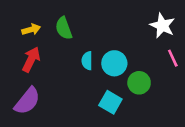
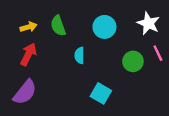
cyan circle: (114, 63) -> (104, 27), moved
green circle: (139, 83) -> (133, 61), moved

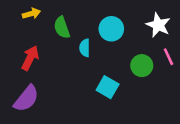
yellow arrow: (28, 27) -> (31, 14), moved
cyan semicircle: (80, 55) -> (85, 48), moved
cyan square: (101, 93) -> (108, 87), moved

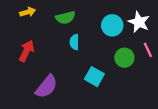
green semicircle: (62, 28) -> (65, 18), moved, turned -84
cyan circle: (111, 29) -> (112, 25), moved
purple semicircle: (26, 99) -> (46, 87), moved

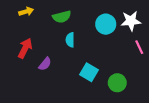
white star: (139, 22) -> (131, 21), turned -30
green circle: (124, 58) -> (117, 83), moved
purple semicircle: (46, 87) -> (45, 64), moved, size x0.6

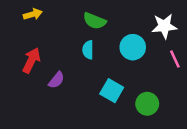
green semicircle: (62, 17) -> (95, 21), moved, turned 36
cyan circle: (106, 24) -> (133, 47), moved

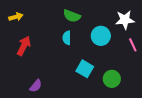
yellow arrow: (33, 14) -> (16, 17), moved
purple semicircle: (56, 80) -> (36, 86), moved

